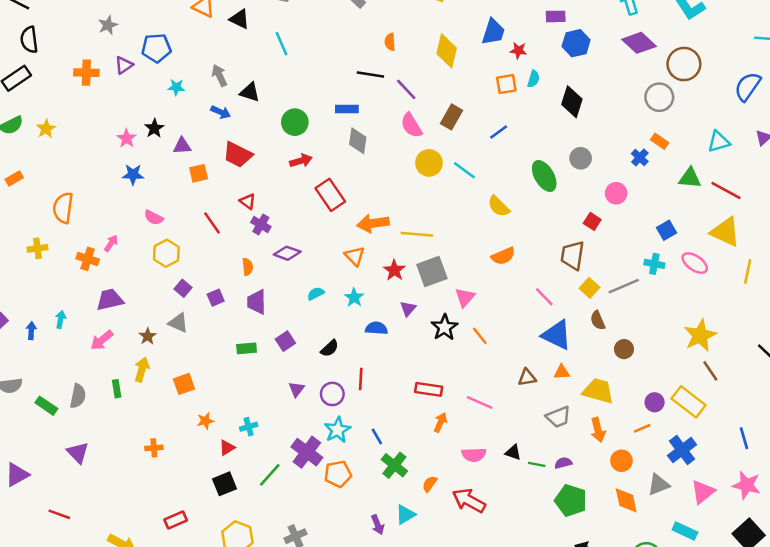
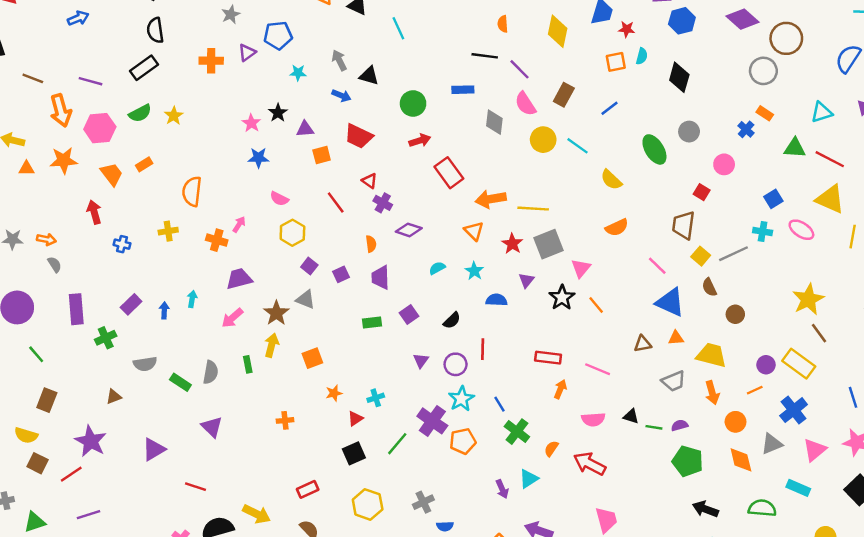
gray diamond: (358, 141) -> (494, 122), moved
brown star: (148, 336) -> (276, 313), size x1.5

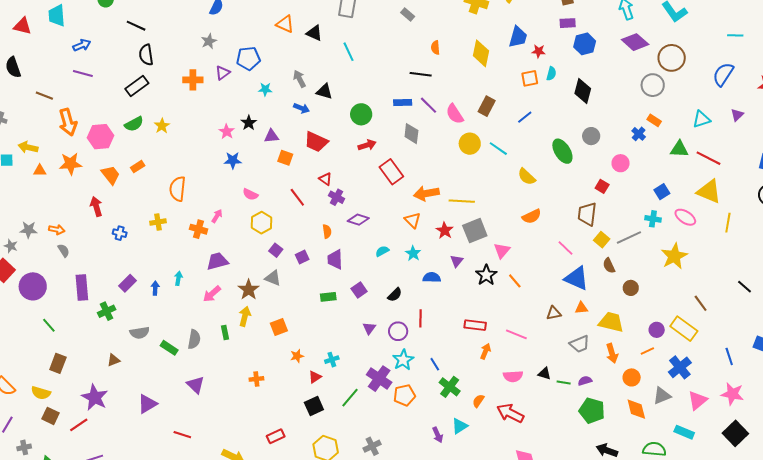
purple line: (519, 69) -> (428, 105), moved
purple line: (90, 81) -> (83, 73), moved
gray diamond: (494, 122) -> (411, 134), moved
orange square: (322, 155) -> (285, 158), turned 35
yellow star: (808, 299) -> (674, 256), moved

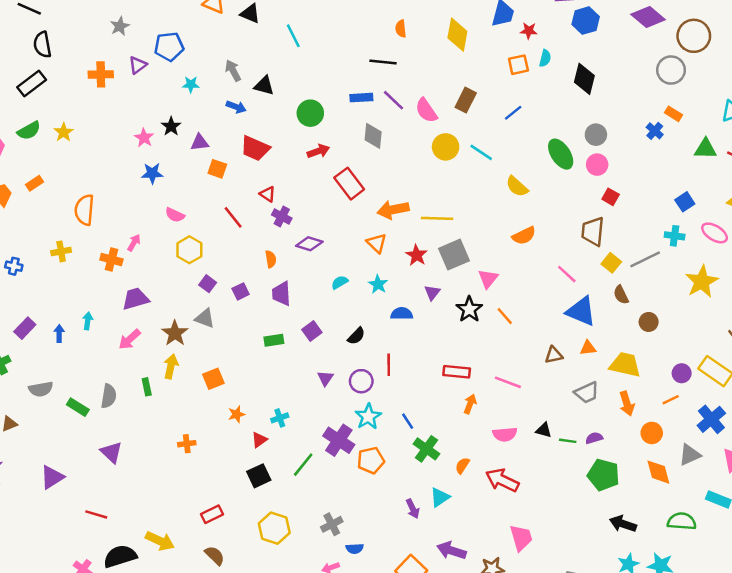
pink circle: (621, 163) -> (597, 165), moved

